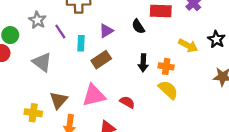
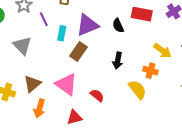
purple triangle: (106, 31) -> (87, 25), size x1.6
brown rectangle: (101, 60) -> (78, 52), turned -30
orange cross: (166, 66) -> (150, 71), moved
pink triangle: (94, 95) -> (66, 84), turned 40

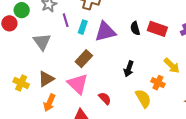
black semicircle: (118, 26) -> (135, 28), moved
cyan rectangle: (62, 33) -> (83, 27), moved
brown rectangle: (78, 52) -> (84, 59), moved

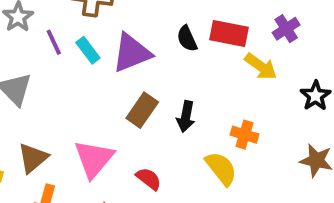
cyan rectangle: (83, 27) -> (88, 50), turned -48
brown rectangle: (84, 59) -> (142, 110), moved
yellow arrow: (172, 66) -> (261, 66), moved
pink triangle: (78, 84) -> (94, 159), turned 35

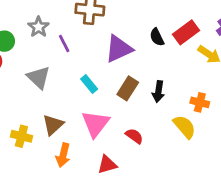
red rectangle: (229, 34) -> (186, 32), turned -45
cyan rectangle: (88, 50) -> (89, 84), moved

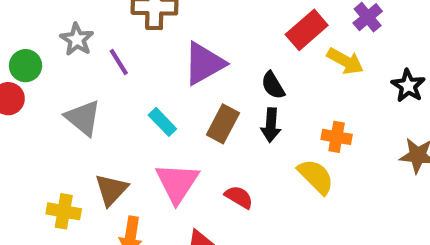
black semicircle: (157, 37) -> (273, 85), moved

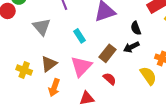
brown rectangle: (223, 124) -> (108, 53), moved
black arrow: (271, 125) -> (131, 47), turned 49

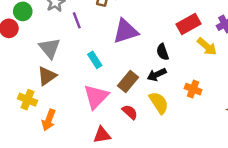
brown triangle: (49, 64) -> (47, 76), moved
yellow semicircle: (148, 76) -> (159, 103), moved
orange arrow: (54, 88) -> (49, 120), moved

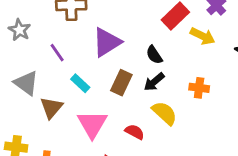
purple line: (77, 20) -> (57, 53), moved
brown triangle: (47, 76) -> (51, 108), moved
brown rectangle: (128, 81) -> (121, 83), moved

